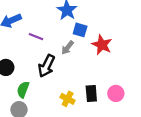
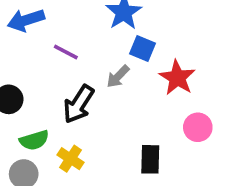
green semicircle: (23, 90) -> (34, 140), turned -133
pink circle: (116, 93) -> (198, 127), moved
yellow cross: (68, 99) -> (71, 159), moved

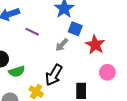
black arrow: (79, 104) -> (54, 75), moved
green semicircle: (34, 140) -> (17, 71), moved

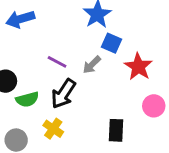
purple line: (32, 32) -> (57, 62), moved
black arrow: (54, 75) -> (63, 94), moved

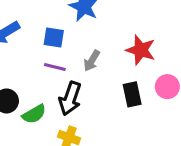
blue square: (111, 43) -> (54, 37), moved
black rectangle: (116, 130) -> (132, 94), moved

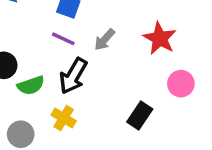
black rectangle: (132, 94) -> (140, 116), moved, turned 35

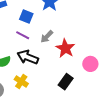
red star: (160, 38) -> (65, 48), moved
black arrow: (73, 76) -> (28, 57), turned 80

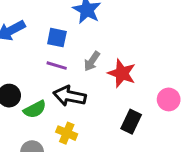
pink circle: (90, 64) -> (169, 99), moved

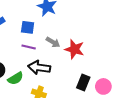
gray arrow: (92, 61) -> (53, 42), turned -88
pink circle: (169, 99) -> (103, 86), moved

